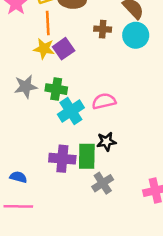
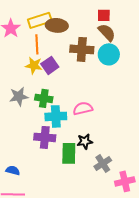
brown cross: (103, 29) -> (82, 49), size x1.6
cyan cross: (71, 111) -> (56, 116), turned 30
purple cross: (62, 159) -> (45, 137), moved
gray cross: (103, 183) -> (103, 163), moved

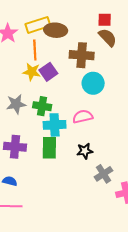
cyan circle: (109, 54) -> (93, 83), moved
purple cross: (45, 137) -> (15, 147), moved
green rectangle: (69, 153) -> (49, 148), moved

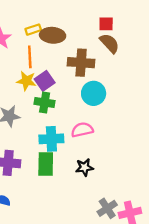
yellow rectangle: (38, 25) -> (33, 30), size x0.6
green cross: (42, 106) -> (45, 102), moved
gray cross: (103, 174) -> (107, 208), moved

